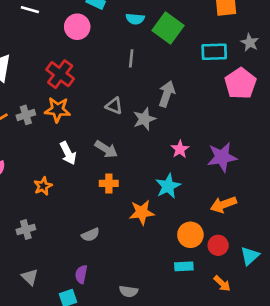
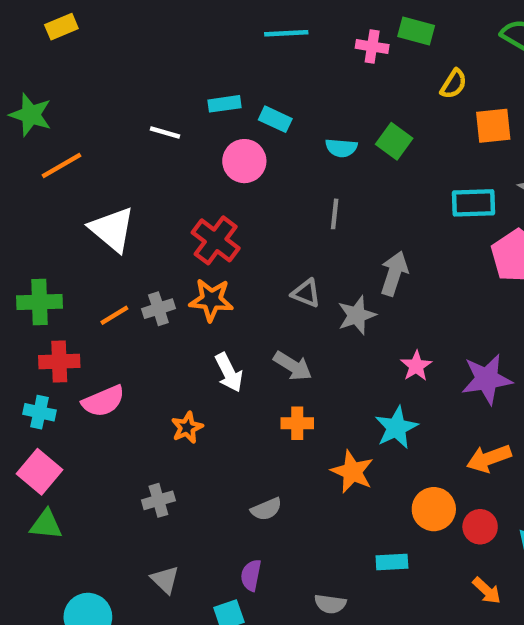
green square: (168, 28) -> (394, 141), moved, size x0.7
orange star: (142, 212) -> (352, 472), turned 30
cyan rectangle: (184, 266) -> (392, 562), moved

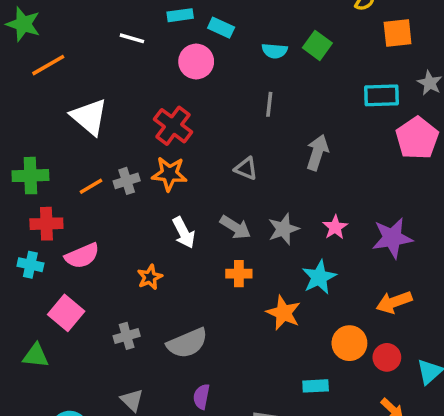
gray star: (357, 315) -> (283, 229), moved
pink square: (39, 472) -> (66, 313), moved
gray semicircle: (266, 509) -> (187, 343), moved, size x1.6

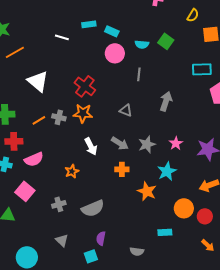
pink circle: (196, 62) -> (115, 53), moved
gray cross: (127, 181) -> (59, 117), turned 32

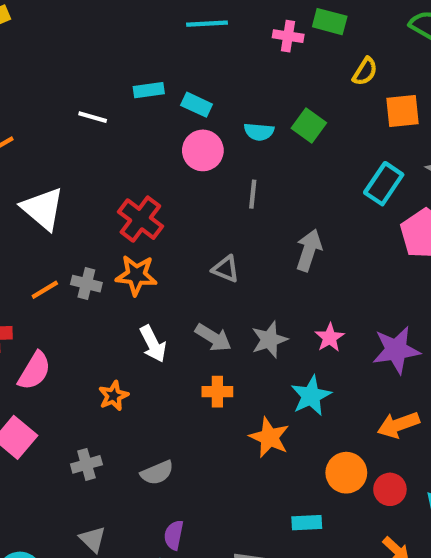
cyan rectangle: (202, 69) -> (384, 184), turned -54
pink semicircle: (34, 159) -> (34, 371), turned -36
gray semicircle: (93, 208) -> (157, 473), size x0.7

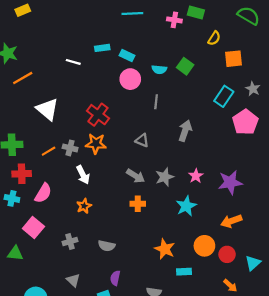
white arrow: (153, 344) -> (83, 175), moved
orange star: (269, 437) -> (165, 249), moved
gray semicircle: (157, 473) -> (107, 246), turned 35

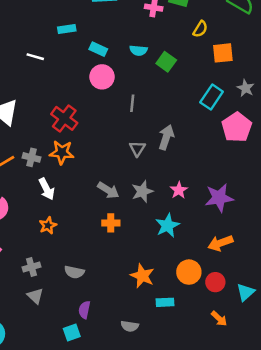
cyan rectangle: (102, 48) -> (67, 29), moved
cyan semicircle: (159, 69) -> (139, 50), moved
gray triangle: (142, 140) -> (137, 149), moved, turned 40
gray triangle: (73, 280) -> (35, 296), moved

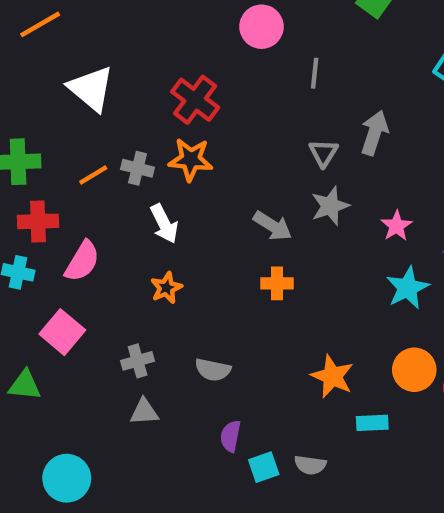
gray star: (142, 191) -> (330, 206), moved
cyan star: (167, 225) -> (408, 288), moved
gray triangle: (35, 296) -> (144, 412), turned -48
cyan square: (72, 332) -> (264, 467), moved

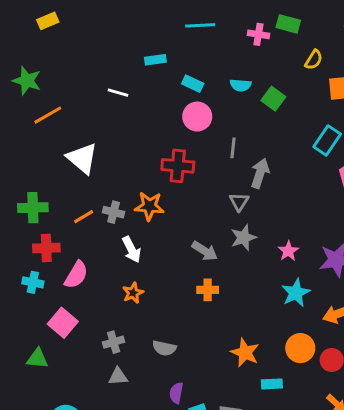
red cross: (195, 100) -> (178, 166), moved, turned -32
gray arrow: (374, 133) -> (260, 173), moved

